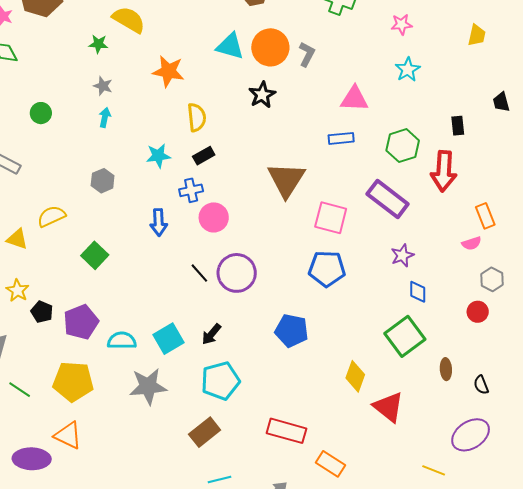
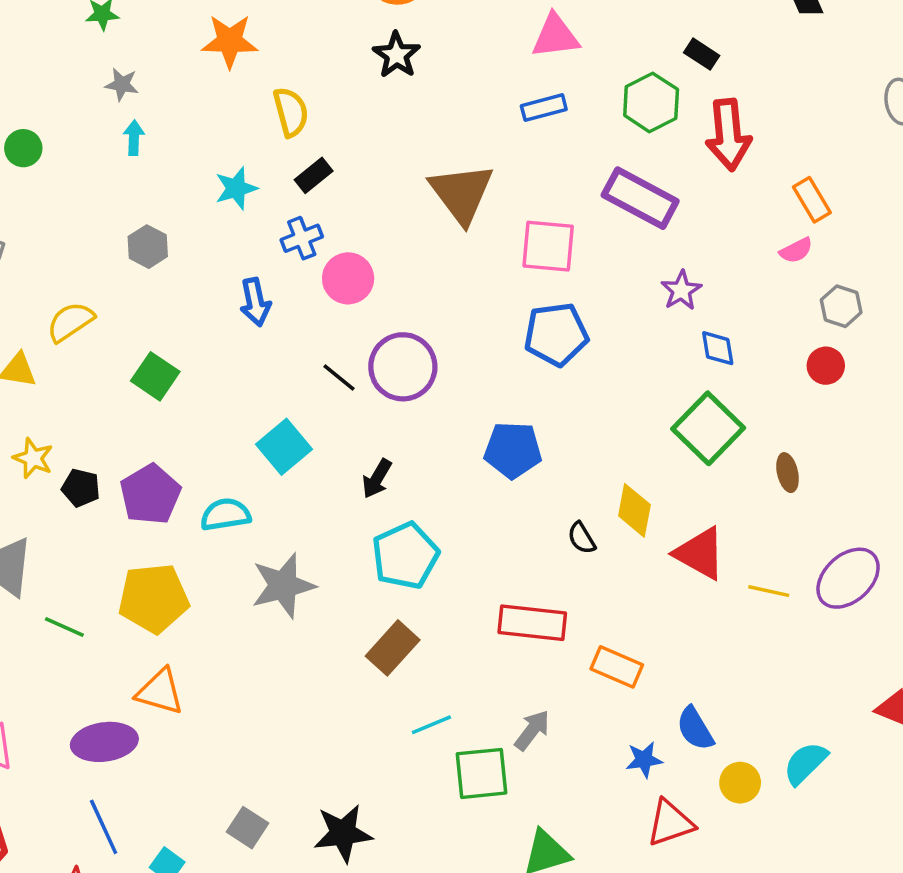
black rectangle: (458, 126) -> (702, 54), moved, turned -42
cyan square: (168, 339) -> (284, 447), moved
black semicircle: (481, 385) -> (582, 538), moved
yellow line: (434, 470) -> (769, 591), moved

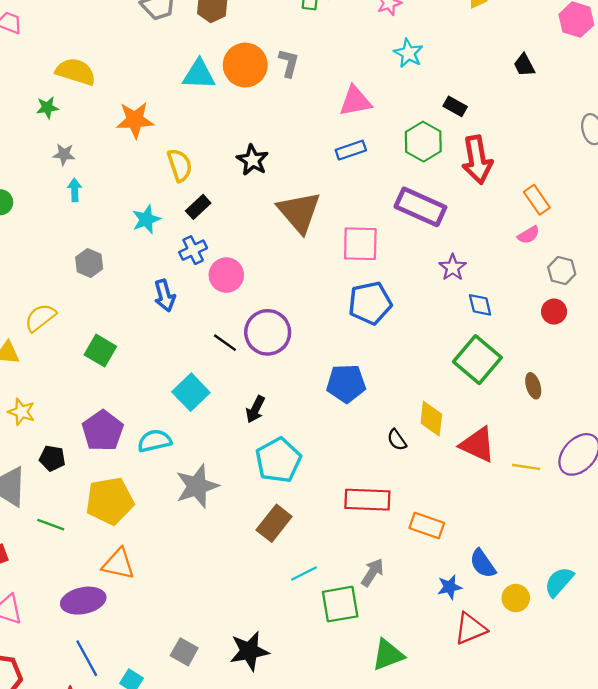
black star: (397, 55) -> (253, 160), moved
black pentagon: (81, 488) -> (52, 458), moved

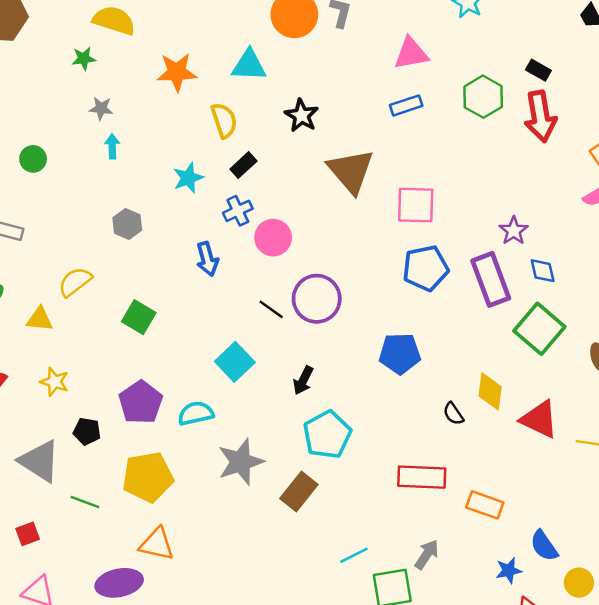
cyan triangle: (199, 74) -> (249, 65), moved
black rectangle: (455, 106) -> (538, 70), moved
purple rectangle: (420, 207) -> (491, 279), moved, turned 45
brown rectangle: (274, 523) -> (299, 491), moved

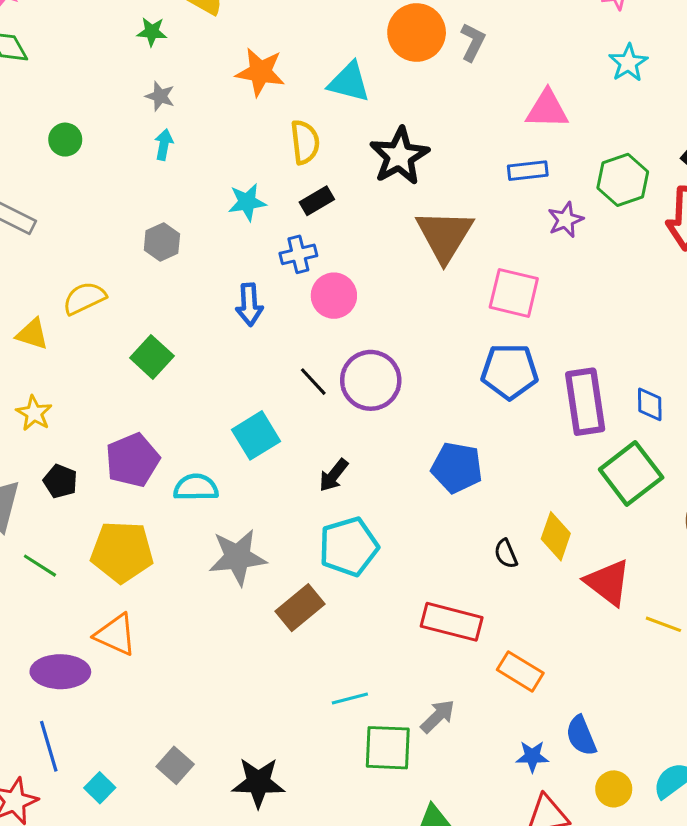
black star: (302, 115) -> (399, 156), size x1.4
purple star: (514, 231) -> (566, 220), moved

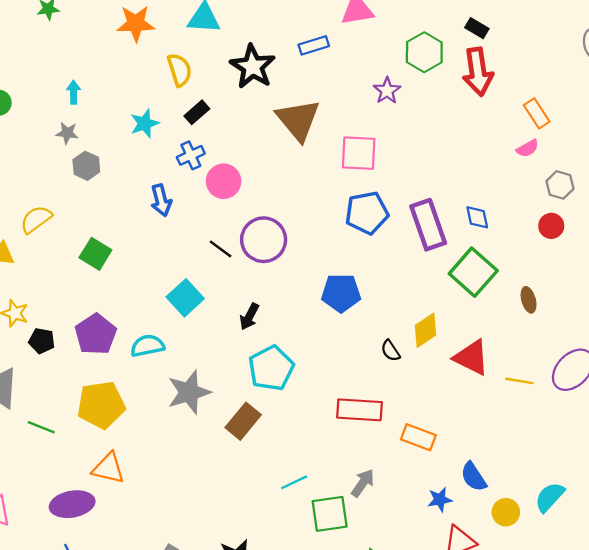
gray star: (160, 96) -> (67, 133), moved
blue rectangle: (528, 171) -> (314, 45), moved
black pentagon: (60, 481) -> (42, 341), moved
yellow diamond: (556, 536) -> (426, 330), turned 48

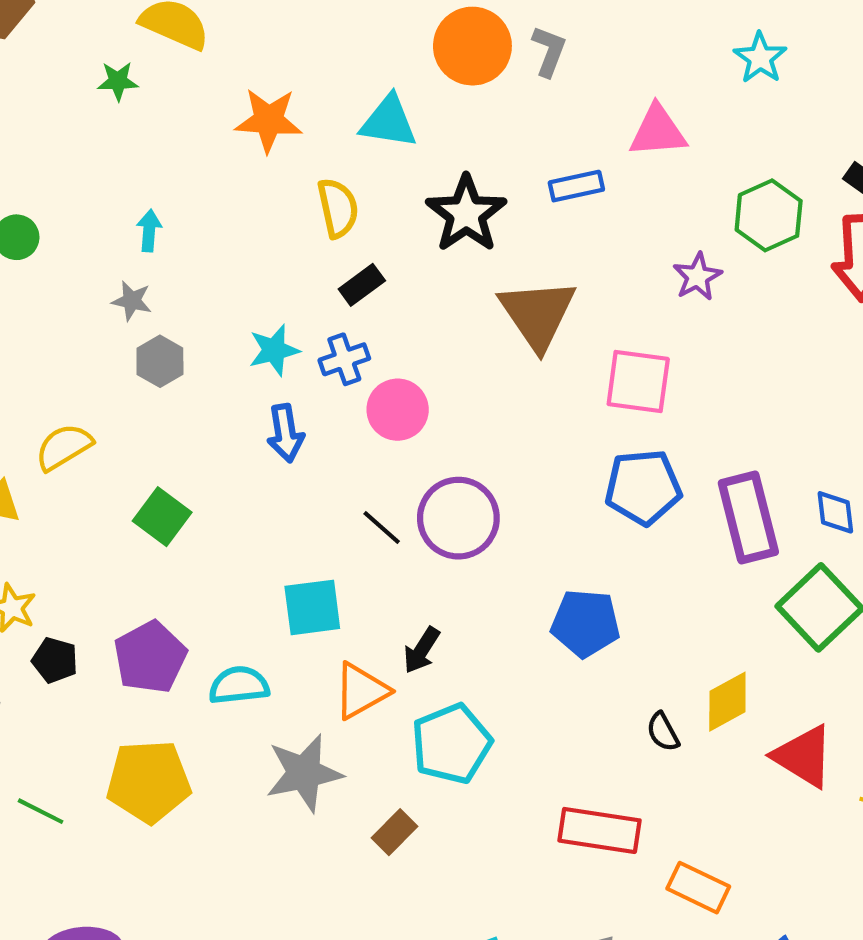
cyan star: (145, 123) -> (274, 350), moved
cyan square: (185, 298) -> (312, 607), turned 30
brown rectangle: (243, 421) -> (394, 832), size x0.7
orange triangle: (108, 468) -> (361, 691), moved, turned -48

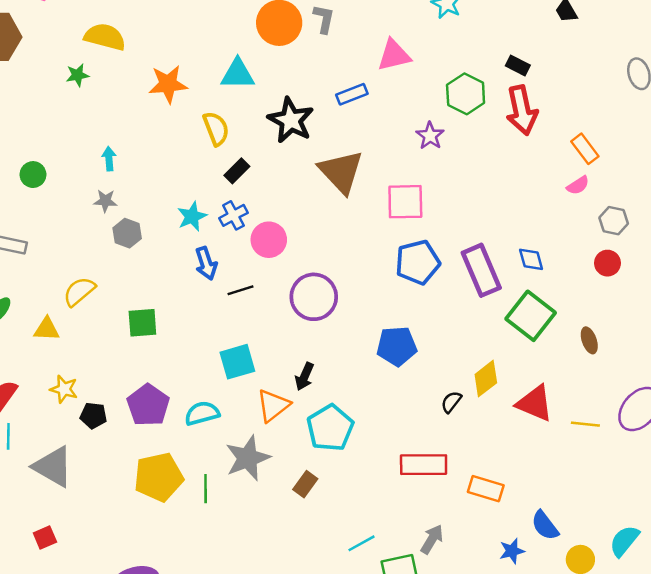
green square: (162, 517) -> (142, 323), turned -32
black line: (382, 528) -> (241, 290), moved, turned -50
black semicircle: (663, 732) -> (451, 402), turned 75
green line: (41, 811) -> (206, 489), moved, turned 72

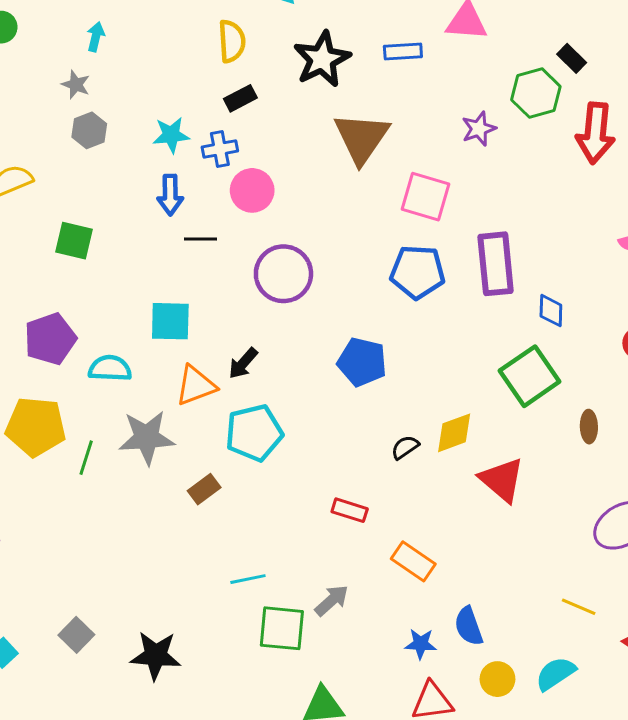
black rectangle: (518, 66) -> (572, 58), moved
purple rectangle: (481, 270) -> (496, 264), moved
yellow line: (585, 424) -> (579, 607), moved
red rectangle: (424, 465) -> (350, 510), size x0.6

